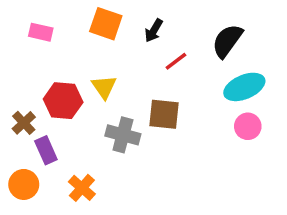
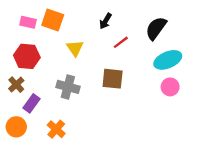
orange square: (106, 24) -> (53, 20), moved
yellow triangle: (104, 87) -> (75, 48), moved
red hexagon: (63, 101) -> (27, 56), moved
gray cross: (123, 135) -> (68, 87), moved
purple rectangle: (46, 150) -> (32, 103), turned 60

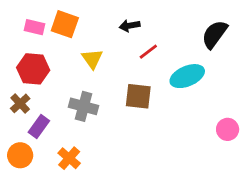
black arrow: (106, 21) -> (130, 26), turned 49
black semicircle: (156, 28) -> (215, 34), moved
cyan ellipse: (168, 60) -> (187, 76), moved
pink circle: (170, 87) -> (228, 129), moved

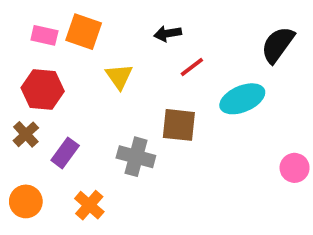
gray cross: (84, 106) -> (136, 157), moved
purple rectangle: (39, 126) -> (65, 153), moved

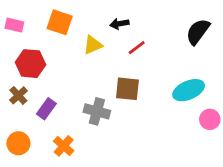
pink rectangle: (44, 35) -> (14, 25), moved
yellow triangle: (119, 76) -> (93, 45), moved, turned 42
cyan ellipse: (242, 99) -> (189, 90), moved

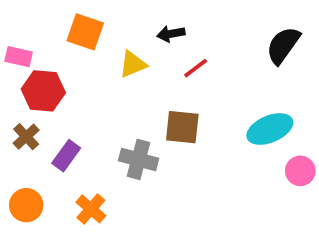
pink rectangle: (14, 25) -> (19, 57), moved

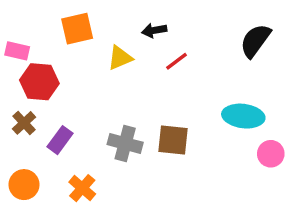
orange square: (85, 32) -> (77, 29), turned -32
brown square: (182, 127) -> (173, 140), moved
cyan ellipse: (270, 129) -> (243, 116), turned 30

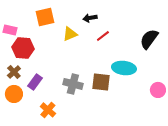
black semicircle: (255, 41) -> (149, 39), moved
cyan ellipse: (243, 116) -> (124, 68), moved
orange circle: (24, 185) -> (14, 94), moved

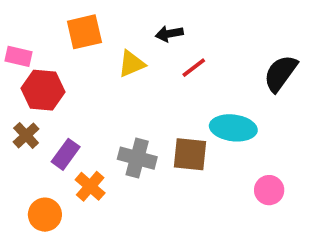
pink circle: (158, 90) -> (269, 190), moved
orange circle: (14, 94) -> (45, 215), moved
orange cross: (48, 110) -> (90, 186), moved

